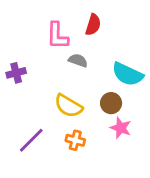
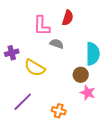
cyan semicircle: (128, 74) -> (93, 54), turned -115
yellow semicircle: (68, 106) -> (35, 68), moved
orange cross: (75, 140) -> (59, 111), moved

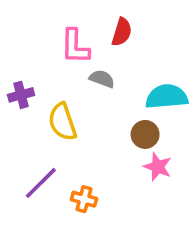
cyan semicircle: (93, 54) -> (167, 97), turned -95
yellow semicircle: (35, 68) -> (62, 122), turned 40
orange cross: (59, 111) -> (84, 199), moved

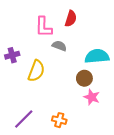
yellow semicircle: (62, 122) -> (36, 71), turned -140
purple line: (41, 183) -> (24, 119), moved
orange cross: (84, 199) -> (59, 120), moved

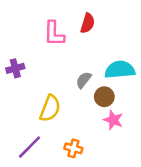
gray semicircle: (59, 46) -> (84, 80), moved, turned -72
yellow semicircle: (36, 71) -> (50, 108), moved

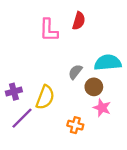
purple cross: (15, 68) -> (14, 92), moved
purple line: (29, 147) -> (22, 118), moved
orange cross: (73, 148) -> (75, 125), moved

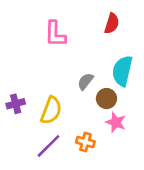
red semicircle: (79, 21) -> (112, 23), moved
cyan semicircle: (108, 63) -> (122, 71), turned -72
purple line: (22, 118) -> (49, 146), moved

